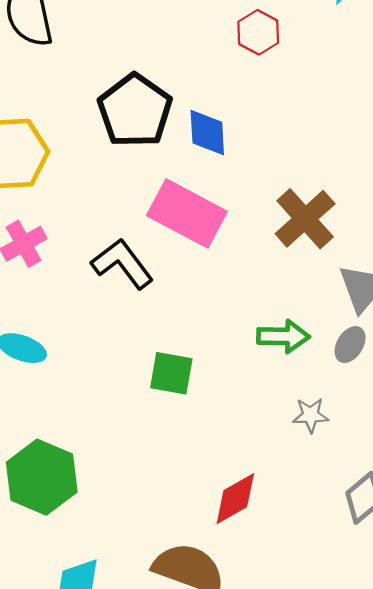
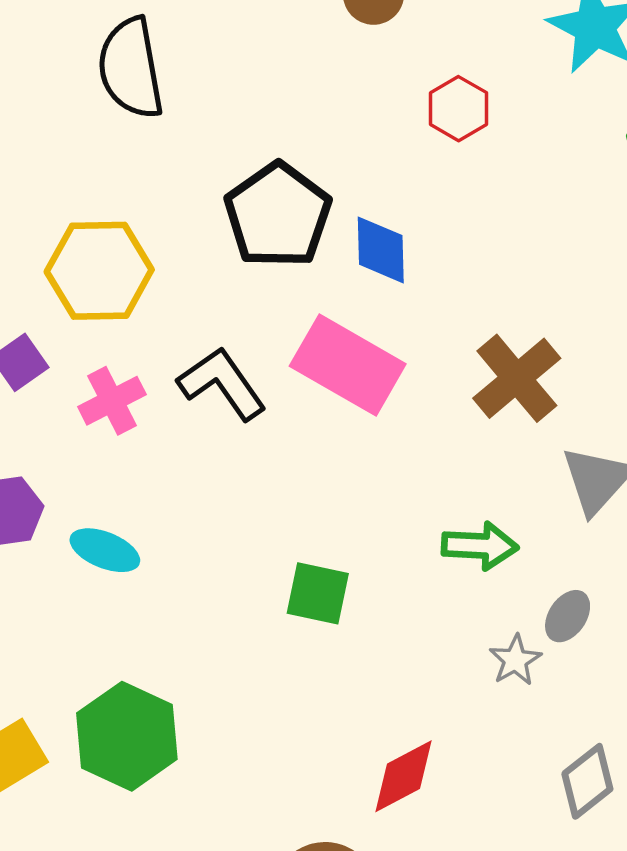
black L-shape: (122, 264) -> (222, 384), moved
gray ellipse: (350, 345) -> (568, 616), moved
gray star: (311, 415) -> (515, 660), turned -30

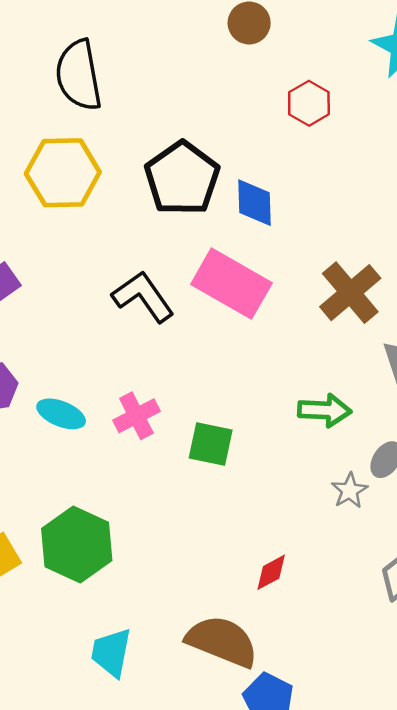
yellow hexagon: (99, 271) -> (63, 173), moved
pink cross: (112, 401) -> (136, 416), moved
red diamond: (403, 776) -> (271, 572), size x0.7

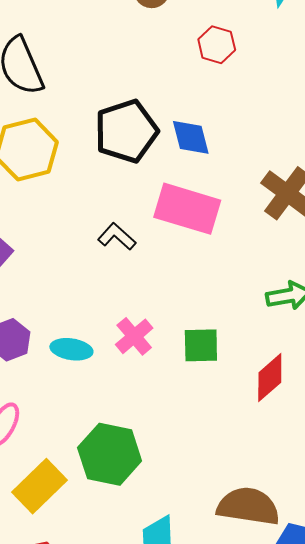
black pentagon: (182, 178) -> (126, 131), turned 30
black L-shape: (143, 297) -> (117, 237), size x0.7
red diamond: (271, 572) -> (270, 378), moved, size x1.4

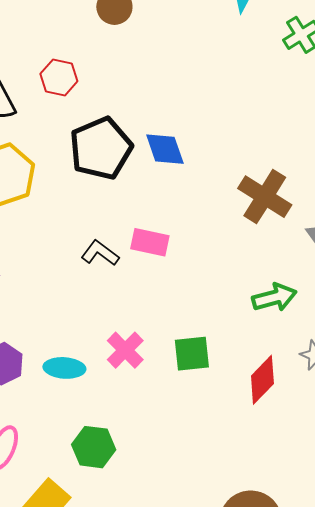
red hexagon: (217, 45) -> (59, 78), moved
pink rectangle: (187, 209) -> (150, 242), moved, size x0.6
green hexagon: (110, 454) -> (94, 447), moved, size x0.7

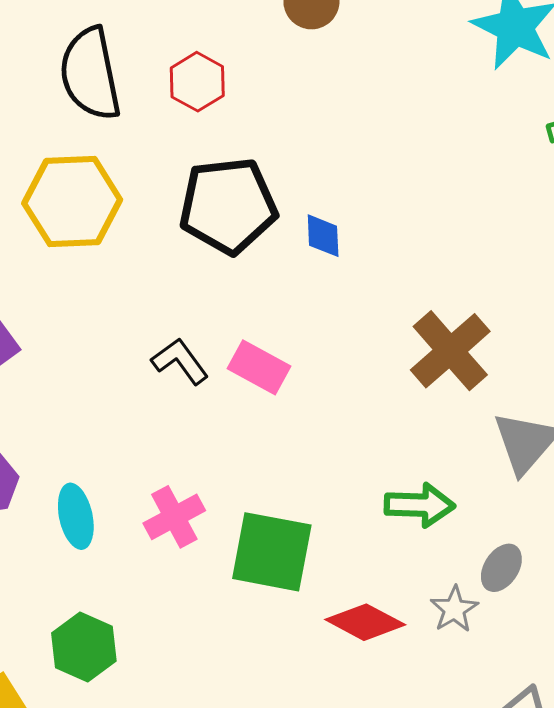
blue diamond: (165, 149) -> (323, 236), size x0.7
green square: (192, 354) -> (272, 552), size x1.4
cyan ellipse: (64, 368) -> (76, 516), turned 57
red diamond: (262, 380) -> (365, 622), turned 57

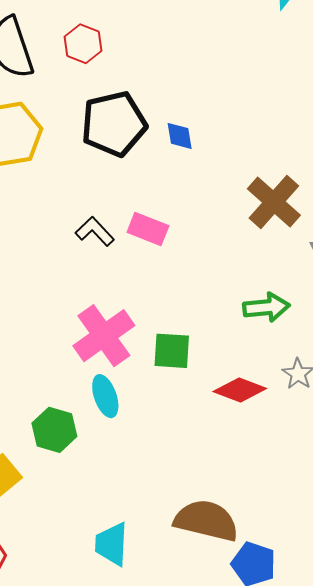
cyan ellipse: (76, 516) -> (105, 396), moved
pink cross: (174, 517) -> (104, 336), size x1.5
green square: (272, 552) -> (172, 351), size x0.7

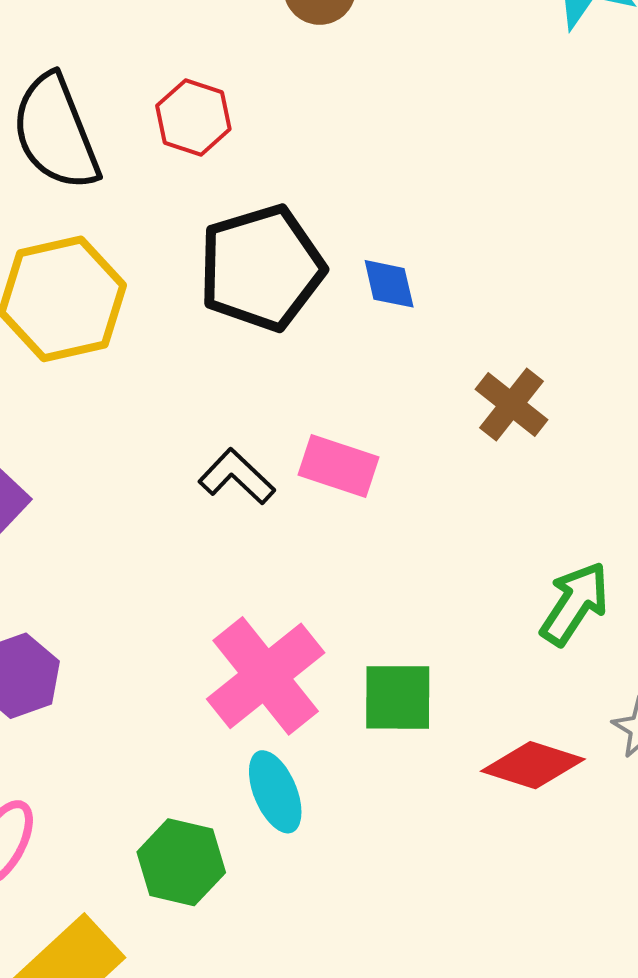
brown cross: (274, 202) -> (512, 405), moved, size x0.7
green arrow: (266, 307) -> (575, 604), turned -48

